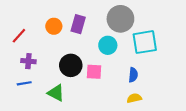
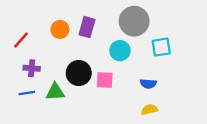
cyan square: (145, 42) -> (161, 47), size x0.7
blue semicircle: (133, 75) -> (148, 84), turned 88
green triangle: (56, 93) -> (55, 92), moved, turned -30

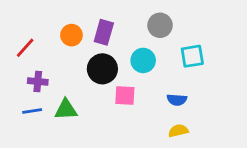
gray circle: (134, 21) -> (160, 25), size x0.7
black circle: (79, 73) -> (102, 69), moved

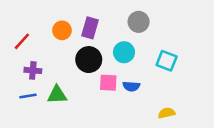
cyan square: (192, 56) -> (167, 61), moved, turned 30
blue semicircle: (177, 100) -> (131, 86), moved
yellow semicircle: (178, 131) -> (167, 113), moved

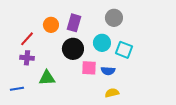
red line: (22, 41) -> (27, 39), moved
cyan square: (167, 61) -> (124, 50), moved
blue line: (28, 96) -> (17, 89), moved
yellow semicircle: (167, 113) -> (112, 93), moved

